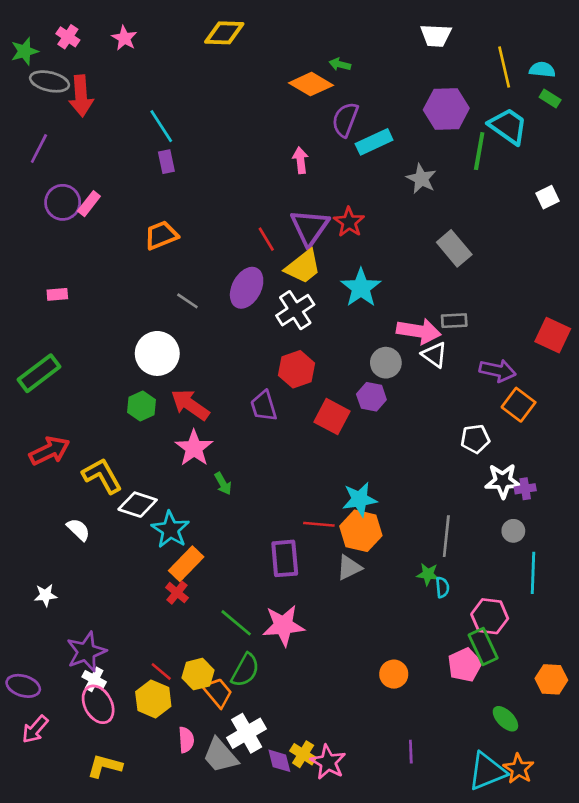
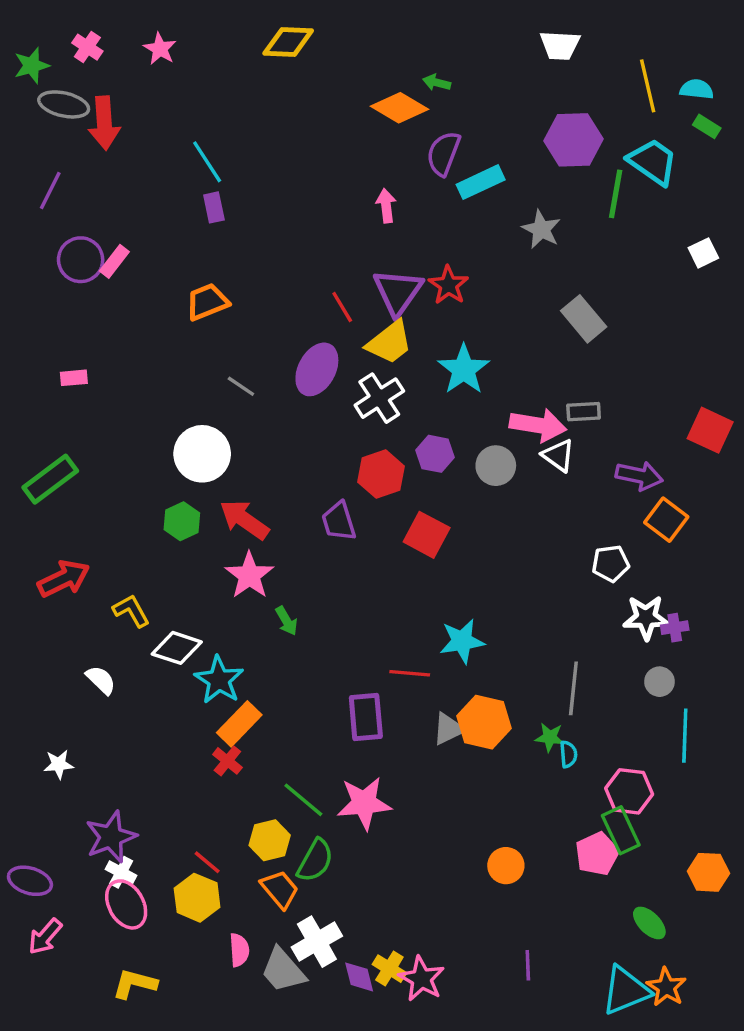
purple hexagon: (371, 397) -> (435, 454), moved
yellow L-shape: (102, 476) -> (131, 611), size x0.7
orange hexagon: (361, 531) -> (484, 722), moved
yellow hexagon: (198, 674) -> (270, 840), moved

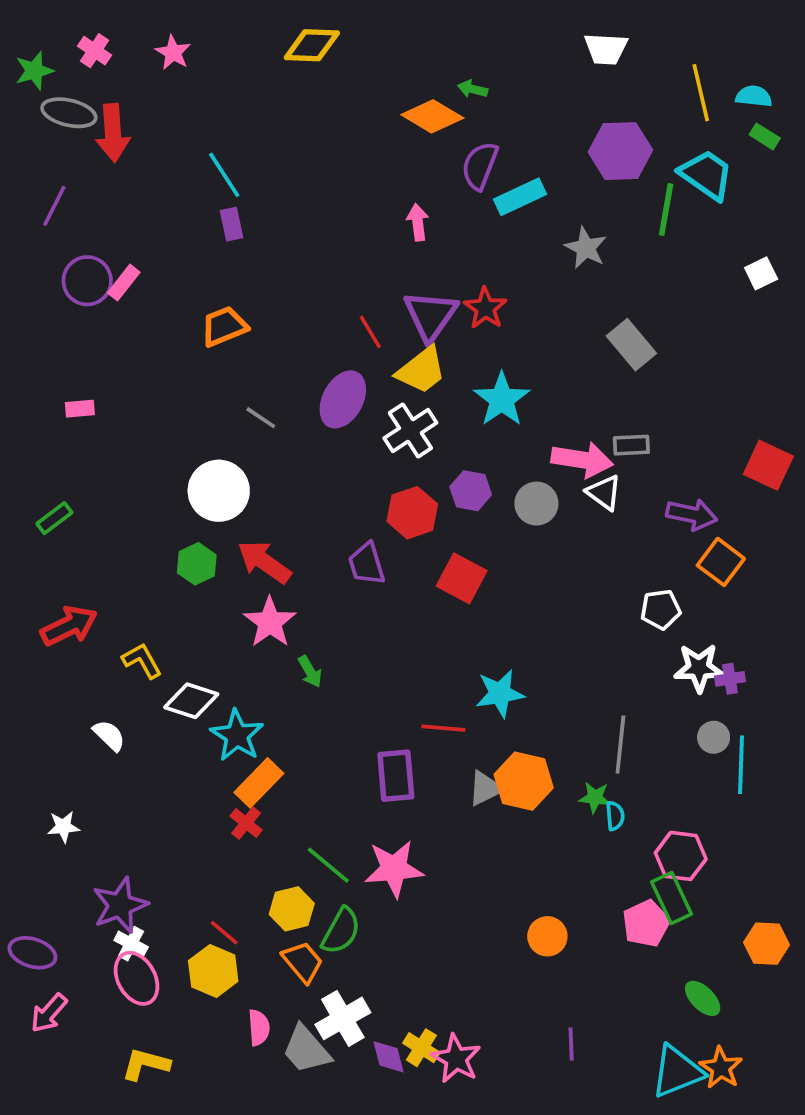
green rectangle: (50, 479) -> (54, 518), size x0.6
cyan line: (685, 736) -> (741, 765), moved

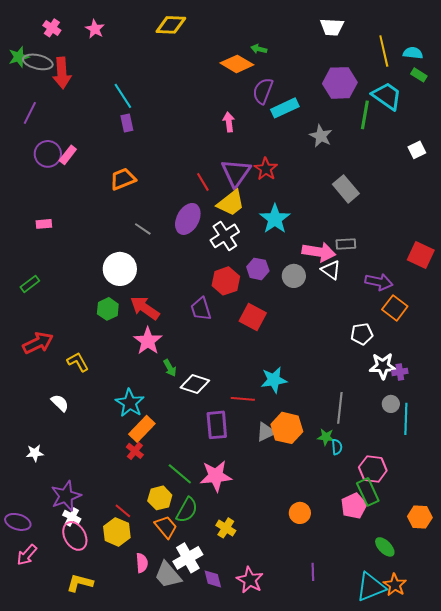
green star: (34, 71) -> (19, 57), moved
white diamond: (191, 701) -> (195, 384), moved
yellow cross: (421, 1048) -> (226, 528), moved

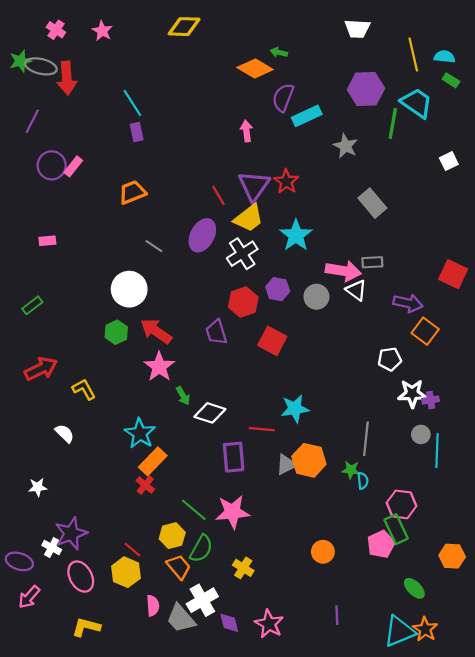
white cross: (72, 517) -> (52, 547), moved

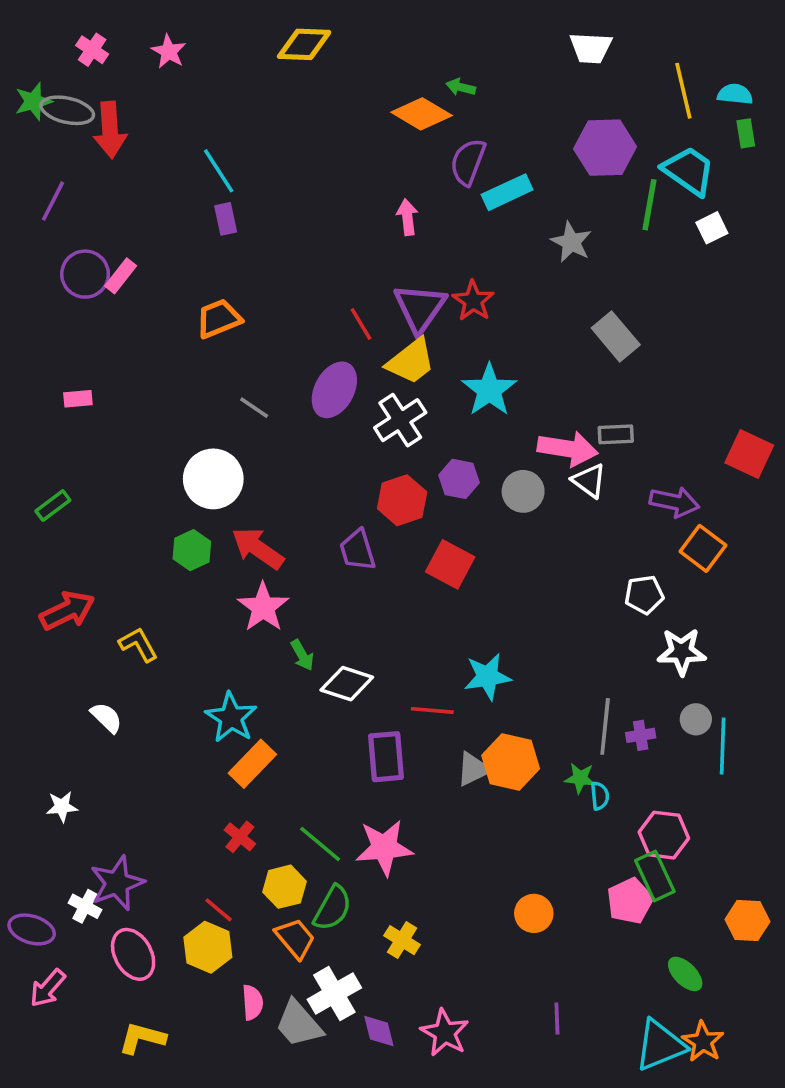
green rectangle: (451, 80) -> (746, 133), turned 49
white square: (449, 161) -> (712, 228), moved
purple cross: (431, 400) -> (641, 735), moved
red cross: (145, 485) -> (240, 837), moved

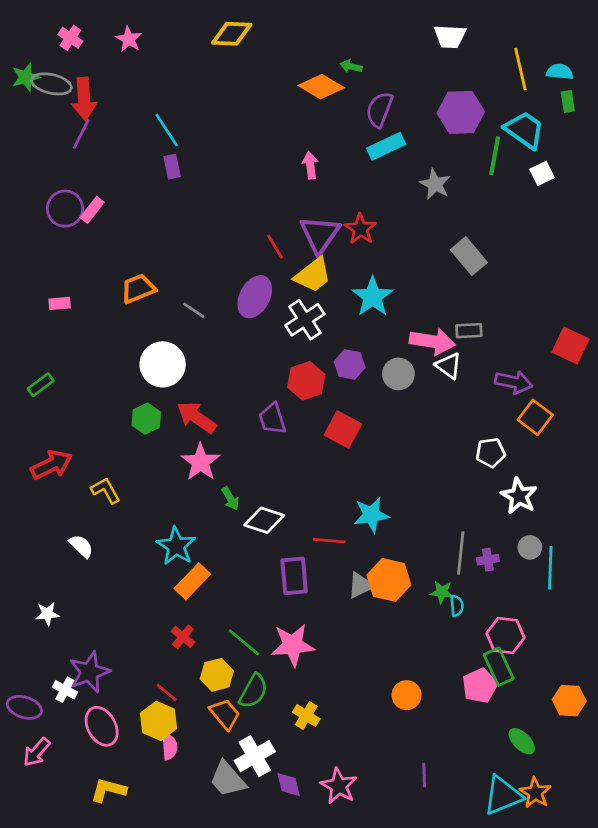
purple semicircle: (468, 162) -> (379, 110), moved
purple line: (53, 201) -> (81, 134), moved
orange trapezoid: (219, 319) -> (138, 289), moved
white star: (682, 652) -> (519, 496), turned 30
pink semicircle: (252, 1002) -> (169, 747), moved

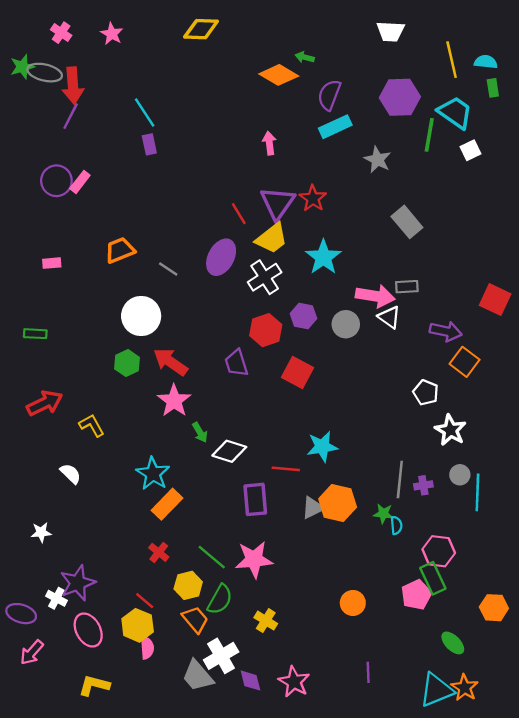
green rectangle: (41, 385) -> (35, 334), turned 40
white pentagon: (491, 453) -> (426, 392), turned 30

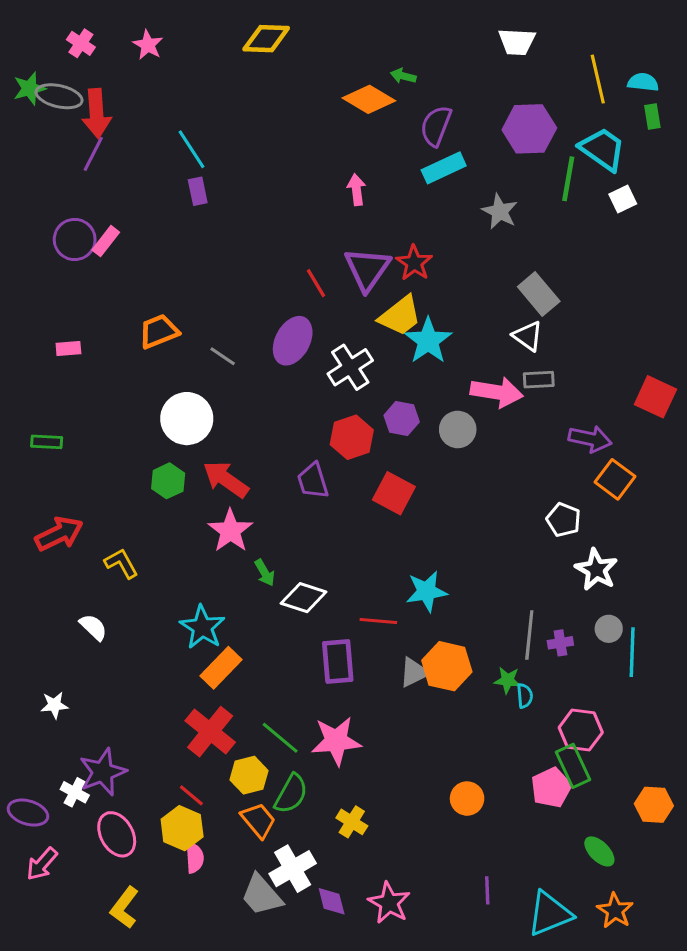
yellow trapezoid: (272, 238) -> (400, 316), moved
white triangle: (389, 317) -> (528, 336), moved
red cross: (159, 552) -> (210, 732), size x1.8
yellow L-shape: (94, 685) -> (124, 908), turned -68
cyan triangle: (436, 690) -> (550, 914), moved

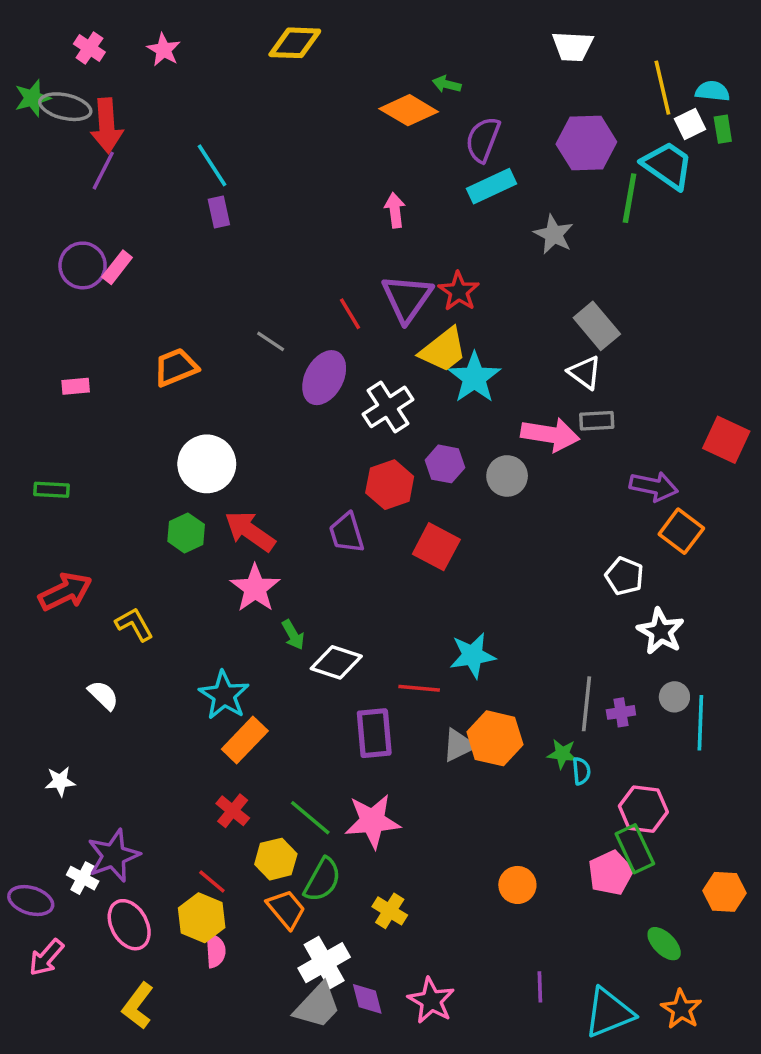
white square: (623, 199) -> (690, 124), moved
gray line: (223, 356) -> (271, 341), moved
red cross: (210, 732) -> (233, 811), size x0.6
gray trapezoid: (262, 895) -> (317, 1006), moved, turned -96

